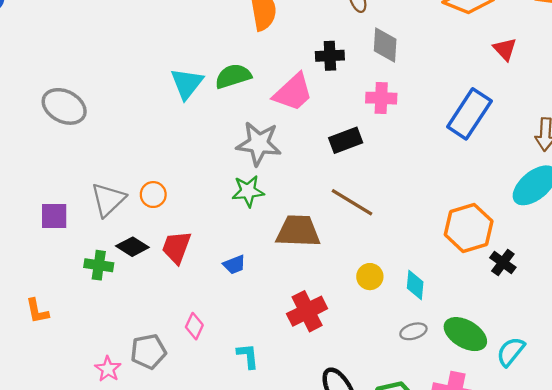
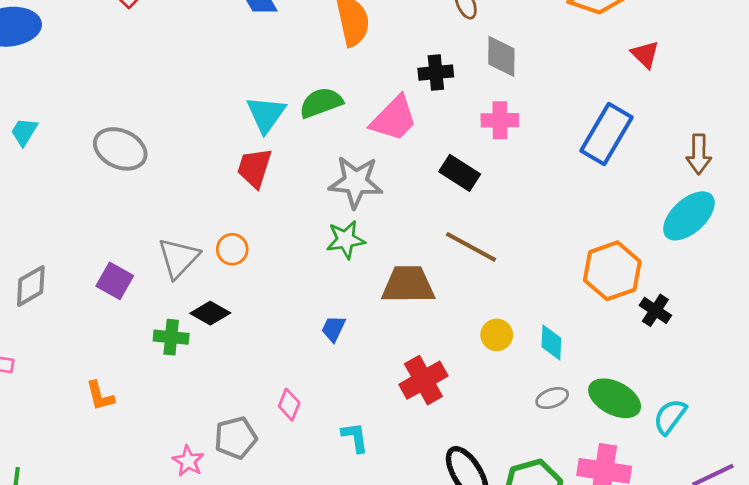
black rectangle: (346, 140) -> (460, 173), turned 56
purple square: (54, 216) -> (115, 281), turned 32
red trapezoid: (176, 247) -> (254, 168), moved
blue trapezoid: (234, 265) -> (333, 329), turned 140

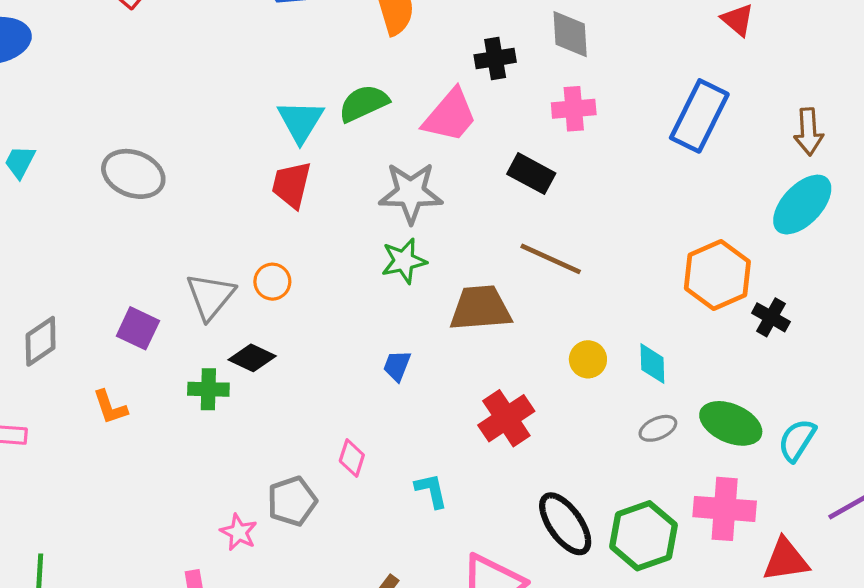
orange L-shape: (100, 396) -> (110, 407), moved

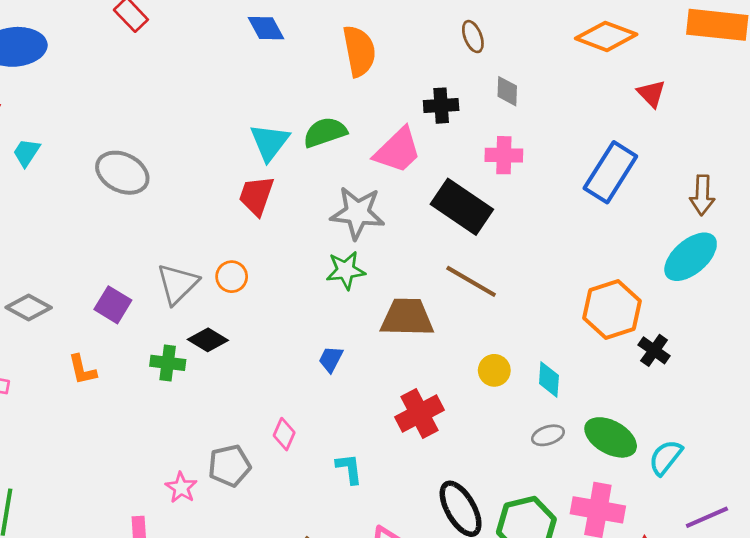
gray diamond: (570, 34) -> (507, 91), size x0.7
black rectangle: (531, 174) -> (462, 207), size x1.5
gray diamond: (41, 341) -> (29, 307), turned 57

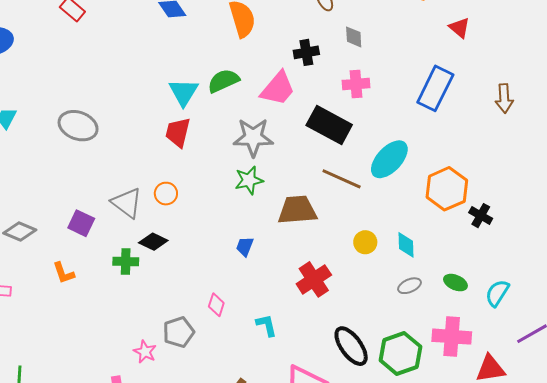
cyan ellipse: (691, 257) -> (389, 159), moved
gray triangle: (177, 284) -> (127, 203), turned -32
green ellipse: (611, 437) -> (455, 283), size x0.6

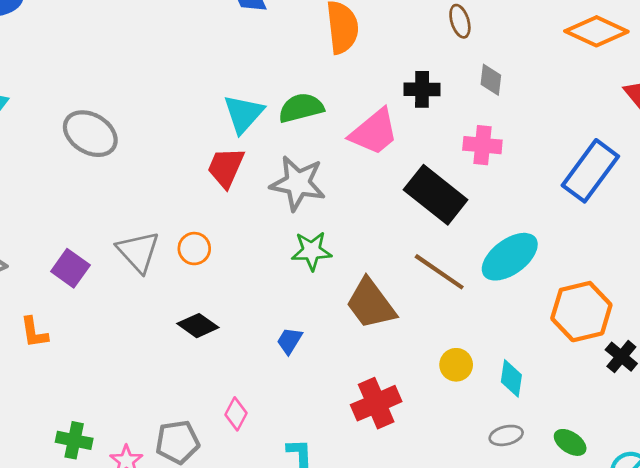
gray star: (253, 137) -> (298, 183), moved
brown trapezoid: (297, 210) -> (371, 304), turned -132
black diamond: (153, 242) -> (198, 326), moved
green cross: (126, 262) -> (74, 440), moved

